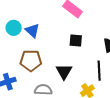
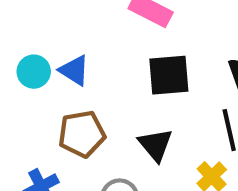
black square: (76, 40) -> (169, 75), size x1.5

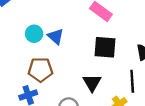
brown pentagon: (82, 134) -> (40, 70), moved

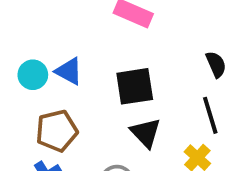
black square: (105, 47) -> (135, 86), moved

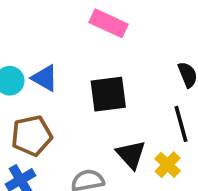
black triangle: (146, 133) -> (131, 155), moved

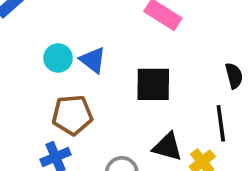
black triangle: (131, 155) -> (167, 147), turned -40

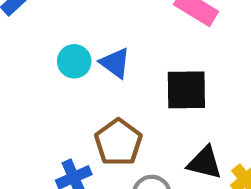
brown pentagon: (72, 115) -> (118, 142), moved, turned -30

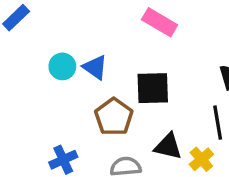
brown pentagon: (118, 142) -> (114, 117), moved

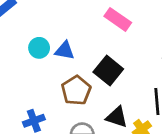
blue triangle: (95, 67) -> (65, 51), turned -30
black square: (153, 88) -> (108, 70), turned 36

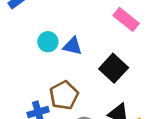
brown pentagon: (76, 90) -> (64, 95), moved

